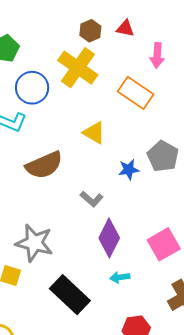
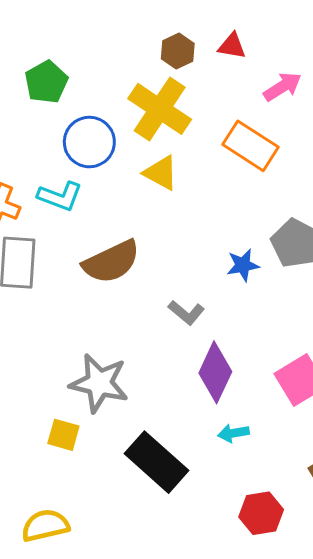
pink arrow: (157, 55) -> (282, 87), turned -125
yellow triangle: (94, 133) -> (161, 173), moved

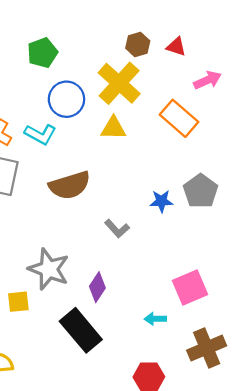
yellow triangle: (161, 173) -> (113, 128), turned -36
purple diamond: (215, 372) -> (97, 287), moved, size x0.7
cyan arrow: (233, 433) -> (155, 319), moved
yellow square: (63, 435) -> (18, 302), turned -30

